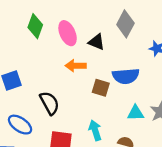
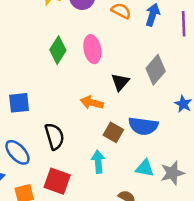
pink ellipse: (68, 33) -> (92, 49), moved
black triangle: (97, 42) -> (120, 82), turned 36
cyan arrow: (95, 130) -> (98, 162), moved

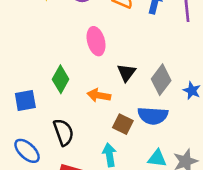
green diamond: (58, 50) -> (61, 79), moved
gray diamond: (156, 70) -> (161, 80), moved

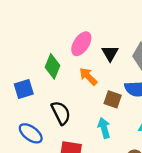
pink ellipse: (96, 41) -> (81, 44), moved, turned 55
orange arrow: (99, 95) -> (88, 76), turned 42

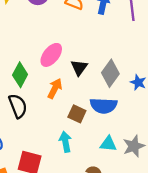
orange arrow: (88, 76) -> (55, 88), turned 66
black semicircle: (61, 113) -> (18, 106), moved

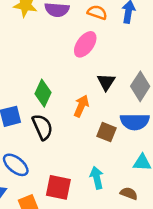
pink ellipse: (51, 55) -> (85, 44), moved
cyan arrow: (65, 142) -> (97, 178), moved

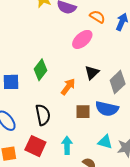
black semicircle: (42, 127) -> (43, 115), moved
brown square: (107, 132) -> (83, 112), turned -35

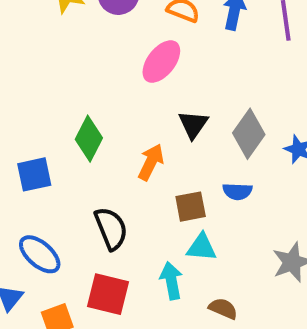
blue semicircle: (107, 109) -> (237, 191), size x0.6
cyan triangle: (105, 142) -> (202, 247), moved

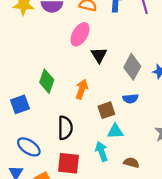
black triangle: (193, 125) -> (99, 55), moved
black semicircle: (111, 228) -> (65, 128), turned 30

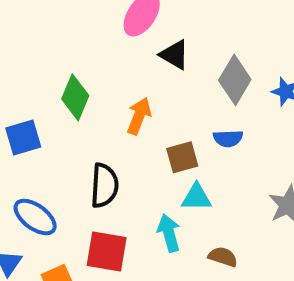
black triangle: (99, 55) -> (175, 55), turned -30

